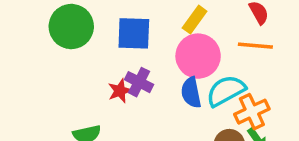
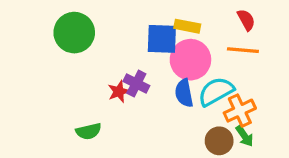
yellow rectangle: (195, 20) -> (187, 26), turned 65
blue square: (134, 33) -> (162, 39), moved

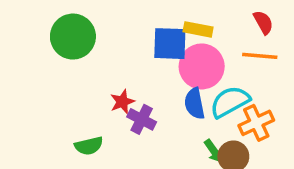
purple cross: (136, 84) -> (142, 119), moved
green arrow: (245, 136) -> (214, 151), moved

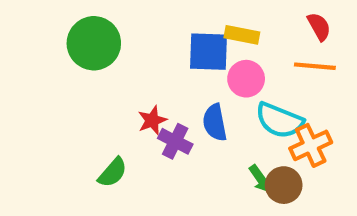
pink circle: (202, 66) -> (246, 79), size x0.7
cyan semicircle: (230, 102) -> (279, 120), turned -129
blue semicircle: (195, 104) -> (215, 122), moved
green semicircle: (89, 146) -> (113, 173), turned -36

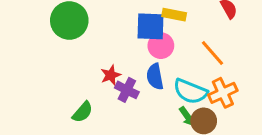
orange line: (315, 66) -> (213, 53), moved, turned 44
pink circle: (246, 79) -> (161, 46), moved
cyan semicircle: (279, 120) -> (190, 91), moved

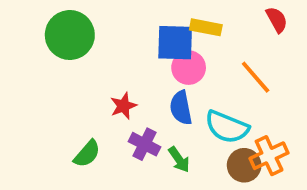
purple cross: (127, 90) -> (145, 144), moved
orange cross: (223, 93) -> (269, 156), moved
green arrow: (187, 116) -> (179, 159), moved

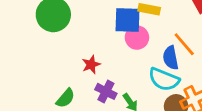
blue semicircle: (181, 108) -> (171, 58), moved

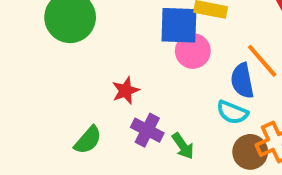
cyan semicircle: (164, 79) -> (232, 112), size x0.7

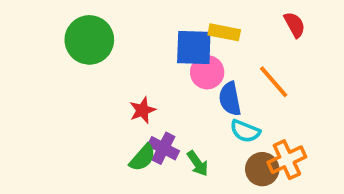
blue semicircle: (242, 81) -> (230, 99), moved
green semicircle: (88, 140) -> (143, 158), moved

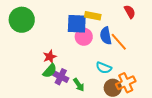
blue semicircle: (230, 99) -> (106, 36), moved
green semicircle: (143, 158) -> (50, 71), moved

